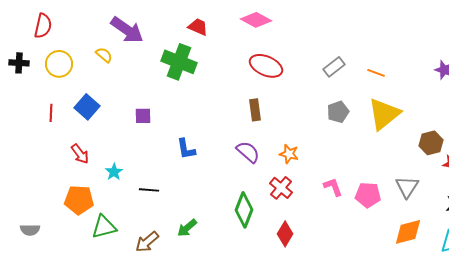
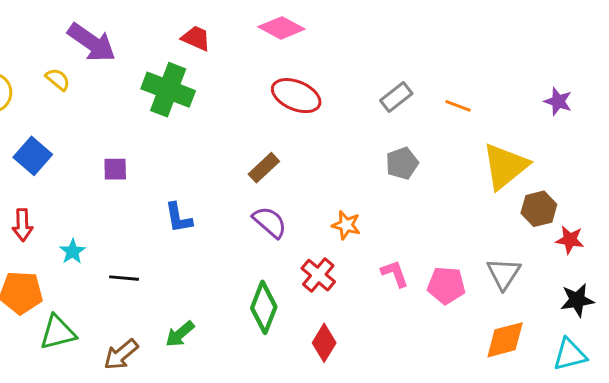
brown rectangle: (255, 110) -> (264, 168), moved, turned 55
yellow triangle: (384, 114) -> (505, 166), moved
red arrow: (80, 154) -> (22, 225), turned 35
orange star: (289, 154) -> (346, 225), moved

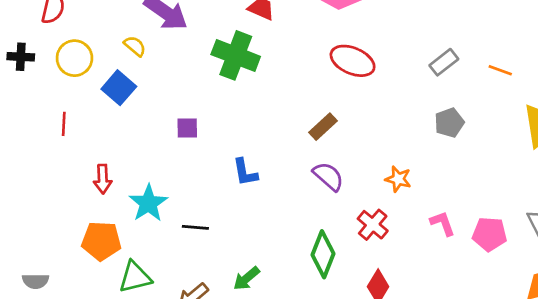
blue square: (33, 156) -> (119, 88), moved
cyan star: (73, 252) -> (148, 203), size x1.6

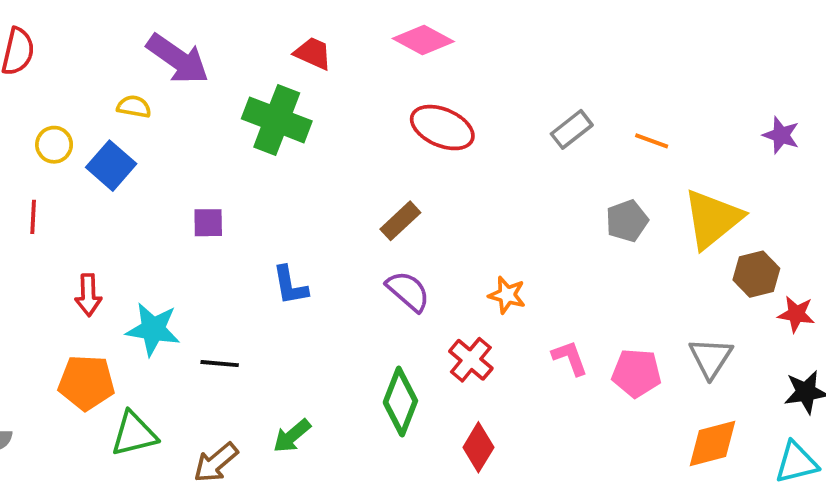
yellow semicircle: (135, 46) -> (134, 107), turned -30
yellow circle: (74, 58) -> (54, 145), moved, size x0.7
gray pentagon: (449, 123) -> (627, 221), moved
cyan star: (148, 203) -> (153, 329), turned -30

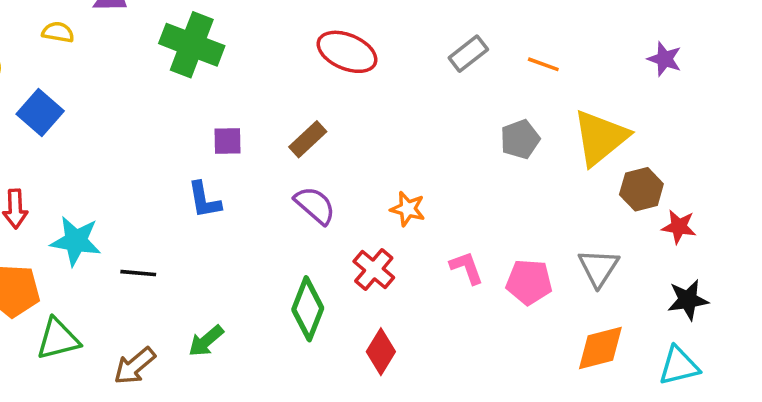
blue square: (111, 166) -> (40, 113), moved
purple square: (208, 223) -> (227, 141), moved

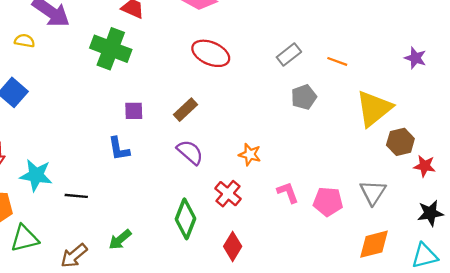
gray pentagon: (520, 139) -> (304, 97), moved

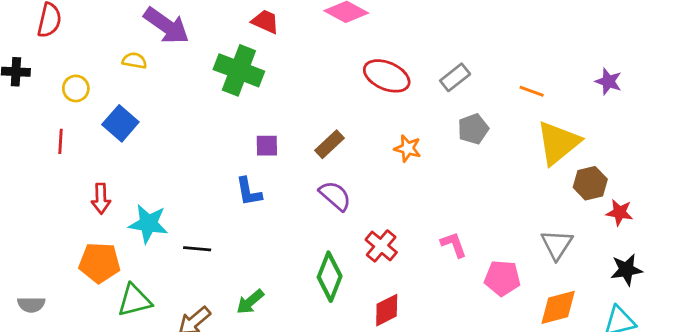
red ellipse: (211, 53) -> (387, 76), moved
orange line: (337, 61) -> (532, 91), moved
orange star: (250, 155) -> (408, 148), moved
pink pentagon: (328, 202) -> (502, 278), moved
red diamond: (233, 246) -> (387, 310), turned 32

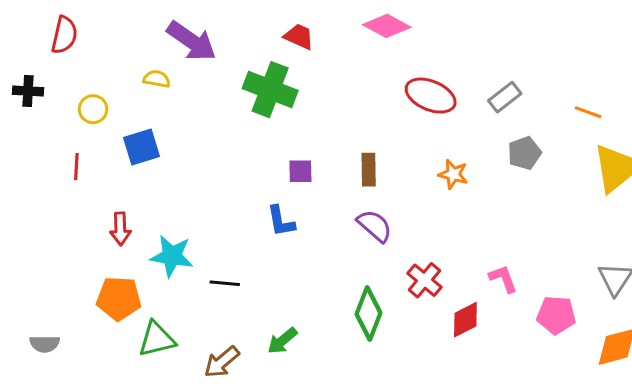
blue square: (120, 123) -> (142, 147), turned 32
brown rectangle: (330, 144) -> (369, 170), turned -48
red diamond: (387, 310) -> (465, 320), moved

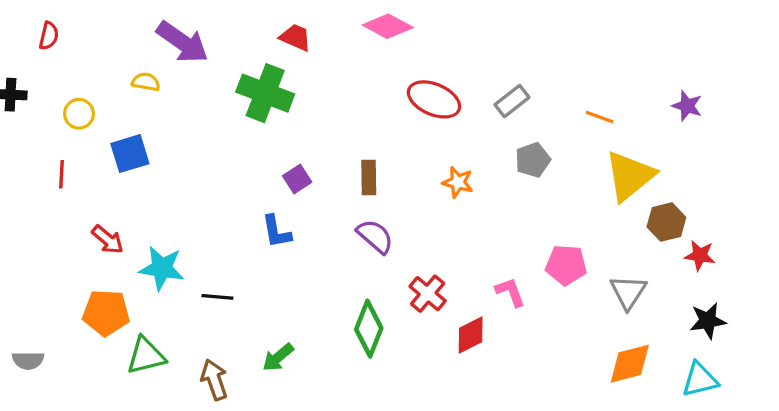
red semicircle: (64, 35) -> (49, 36), size x0.7
purple square: (300, 171) -> (297, 179), turned -32
red arrow: (120, 229) -> (108, 240), turned -48
pink pentagon: (556, 315) -> (566, 265), moved
brown arrow: (222, 362) -> (214, 380), turned 111

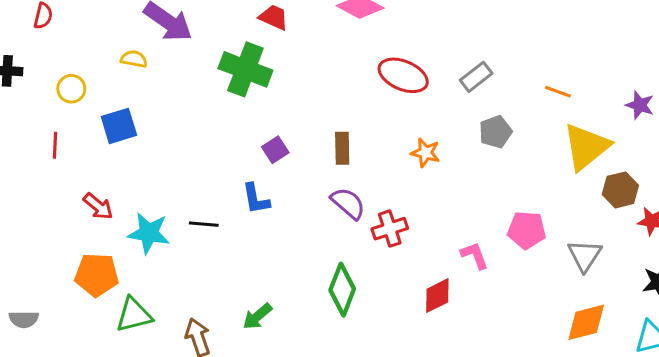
purple star: (687, 106) -> (640, 105), moved
red cross: (428, 294) -> (390, 229), moved, turned 32
black line: (217, 297) -> (204, 224), moved

